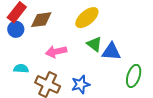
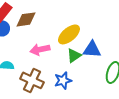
yellow ellipse: (87, 18) -> (69, 34), moved
green triangle: (94, 44) -> (74, 55), moved, turned 49

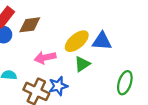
blue triangle: (92, 49) -> (102, 41), moved
blue star: (63, 80) -> (58, 86), moved

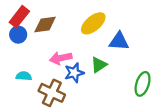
yellow ellipse: (77, 41) -> (93, 23), moved
blue star: (58, 86) -> (74, 73), moved

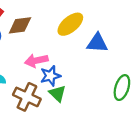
green triangle: (99, 65) -> (57, 93), moved, turned -42

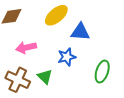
blue star: (50, 76) -> (67, 57), moved

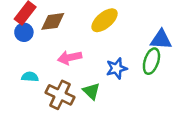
blue triangle: (80, 32) -> (161, 40), moved
green ellipse: (102, 72) -> (151, 61), moved

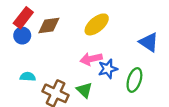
blue triangle: (161, 40) -> (149, 42), turned 30
pink arrow: (70, 58) -> (91, 59), moved
green ellipse: (151, 61) -> (134, 80), moved

